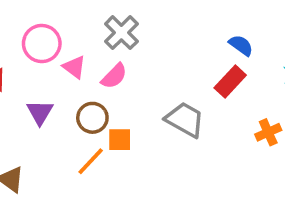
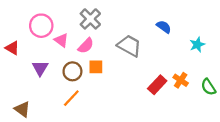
red rectangle: (230, 82) -> (157, 85), moved
gray trapezoid: (185, 120) -> (129, 46), moved
orange cross: (268, 132) -> (181, 80), turned -32
orange square: (120, 140) -> (96, 67), moved

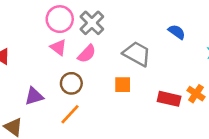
pink circle: (41, 26) -> (60, 19), moved
orange square: (96, 67) -> (123, 85), moved
purple triangle: (40, 68) -> (34, 96), moved, turned 42
red rectangle: (157, 85) -> (169, 99), turned 60

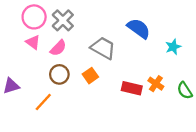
blue semicircle: (177, 32) -> (139, 28), size x1.5
brown circle: (71, 83) -> (59, 74), moved
orange square: (123, 85) -> (90, 76), turned -35

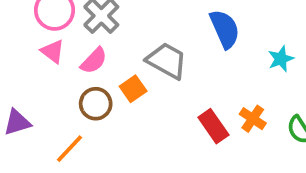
blue semicircle: (139, 28) -> (225, 29), turned 30
orange square: (90, 76) -> (133, 89), moved
red rectangle: (132, 88) -> (213, 126), turned 42

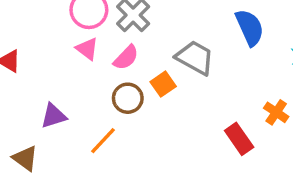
red rectangle: (213, 126) -> (239, 139), moved

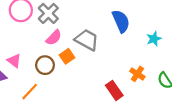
pink triangle: (87, 49) -> (14, 61), moved
pink semicircle: (126, 58) -> (54, 38), moved

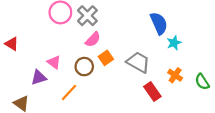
cyan star: (154, 39) -> (174, 43), moved
gray trapezoid: (87, 40) -> (138, 62), moved

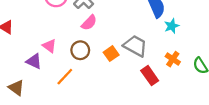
orange square: (106, 58) -> (111, 54), moved
purple triangle: (39, 77) -> (34, 61), turned 42

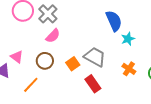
red rectangle: (150, 76) -> (93, 84), moved

